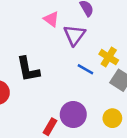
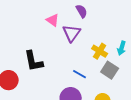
blue line: (85, 69) -> (80, 74), moved

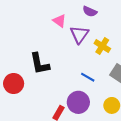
purple semicircle: (82, 11) -> (90, 11), turned 144
yellow cross: (100, 51) -> (102, 46), moved

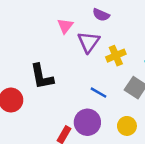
pink triangle: (60, 21) -> (65, 26), turned 32
yellow cross: (102, 46) -> (116, 56), turned 35

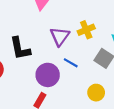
purple triangle: (89, 42) -> (60, 36), moved
purple circle: (87, 122) -> (48, 75), moved

